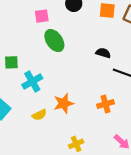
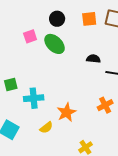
green ellipse: (54, 41) -> (55, 44), moved
cyan cross: (32, 82) -> (34, 98), turned 36

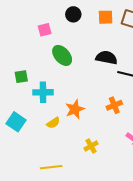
green ellipse: (55, 44) -> (62, 55), moved
black semicircle: (93, 59) -> (106, 58), size x1.5

